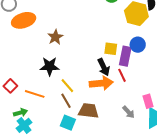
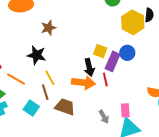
cyan square: (68, 123) -> (31, 108), moved

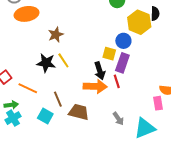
blue circle: (127, 53) -> (123, 41), moved
yellow line: (50, 78) -> (63, 60), moved
pink rectangle: (125, 110) -> (158, 103), moved

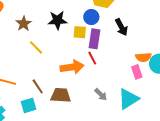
black star: (46, 63) -> (57, 20), moved
black arrow: (100, 71) -> (121, 27), moved
cyan square: (45, 116) -> (29, 105), turned -35

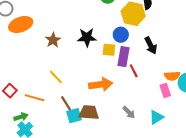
yellow line: (36, 47) -> (56, 77), moved
red line: (92, 58) -> (134, 71), moved
cyan triangle: (128, 99) -> (156, 117), size x0.7
cyan square: (29, 105) -> (74, 116), moved

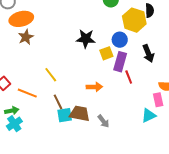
brown star: (53, 40) -> (26, 37), moved
yellow square: (109, 50) -> (106, 53), turned -32
orange arrow: (101, 84) -> (94, 87), size x0.7
gray arrow: (129, 112) -> (103, 121), moved
cyan triangle: (156, 117) -> (149, 115), moved

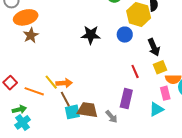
yellow square: (106, 53) -> (160, 67), moved
purple rectangle: (120, 62) -> (126, 99), moved
yellow line: (51, 75) -> (51, 82), moved
orange arrow: (94, 87) -> (64, 83), moved

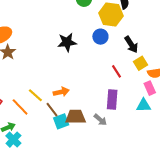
orange arrow: (64, 83) -> (61, 92), moved
orange line: (34, 91) -> (20, 107), turned 36
cyan triangle: (156, 109) -> (144, 105), turned 35

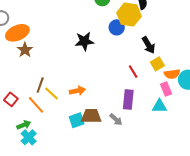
blue circle: (100, 37) -> (117, 27), moved
brown line: (52, 110) -> (40, 85), moved, turned 56

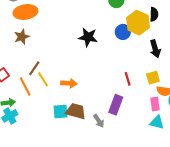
black arrow: (149, 45) -> (155, 49), moved
brown star: (25, 50) -> (22, 37), moved
cyan triangle: (159, 106) -> (157, 122), moved

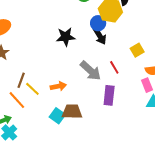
black arrow: (155, 49) -> (100, 36), moved
yellow square: (153, 78) -> (137, 50), moved
cyan square: (61, 112) -> (57, 116), turned -35
gray arrow: (99, 121) -> (91, 71), moved, size x1.6

